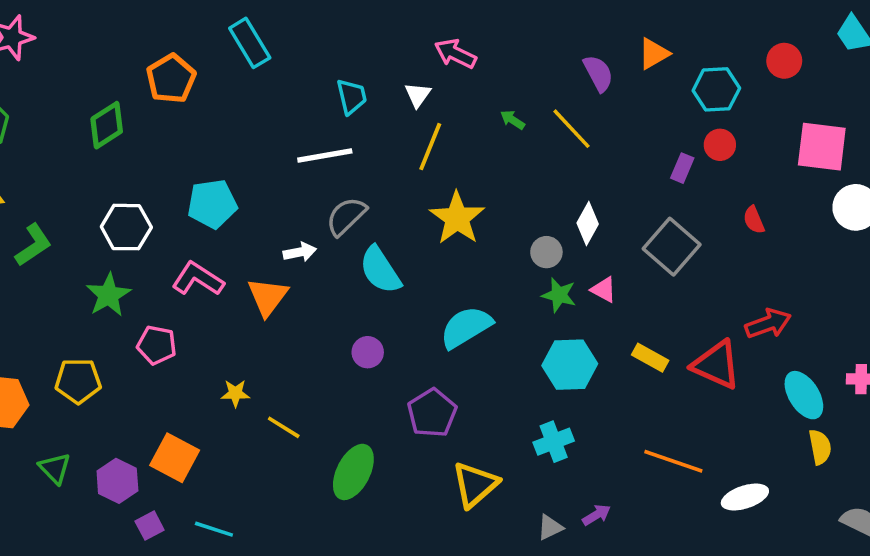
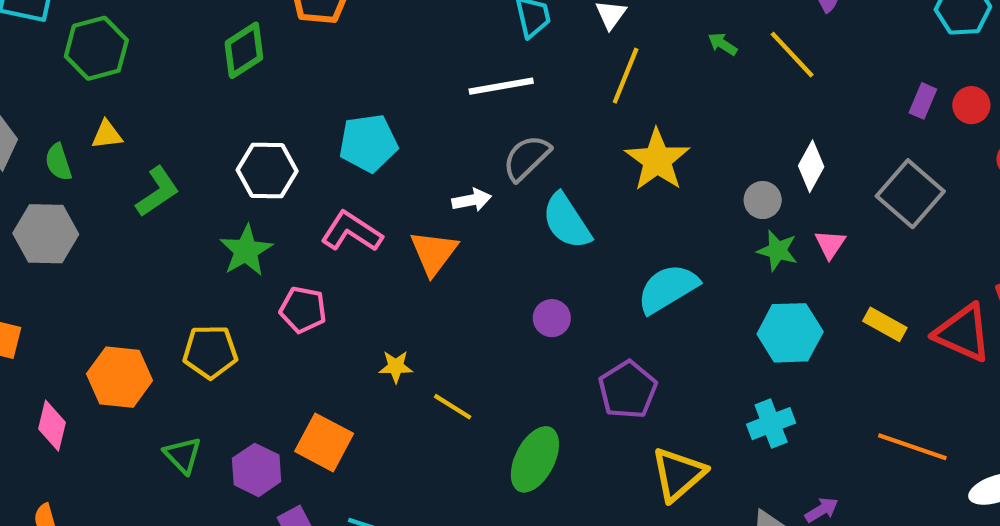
red circle: (720, 145) -> (971, 105), moved
pink triangle: (604, 290) -> (830, 244), turned 36

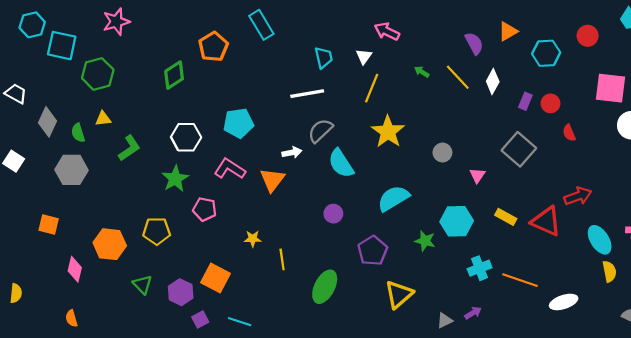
white diamond: (811, 166) -> (493, 82), moved
green star: (777, 251) -> (425, 241), moved
yellow line: (453, 407) -> (282, 259), turned 50
cyan cross: (771, 424) -> (480, 268), moved

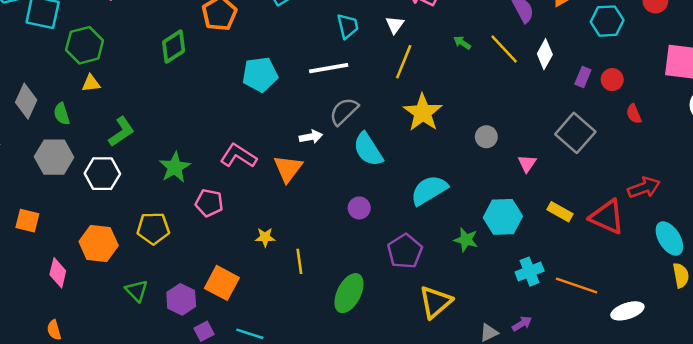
yellow triangle: (103, 119) -> (91, 83), moved
cyan pentagon: (238, 123) -> (260, 74), moved
white hexagon: (186, 137) -> (102, 174), moved

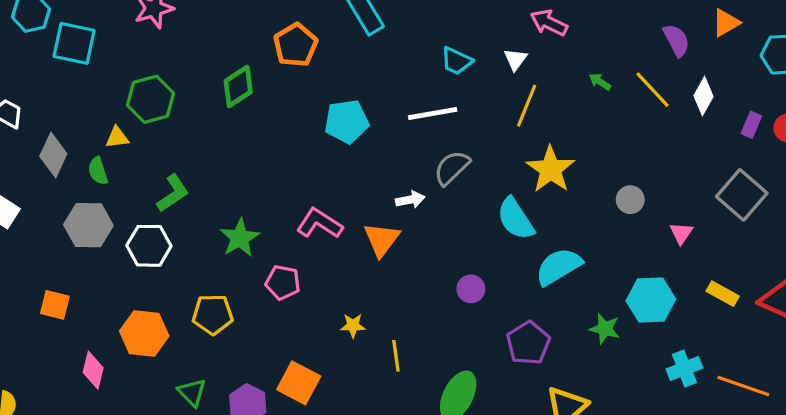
cyan trapezoid: (348, 26) -> (457, 61), turned 128
green hexagon: (85, 45) -> (151, 99), moved
yellow triangle: (91, 83) -> (117, 137), moved
cyan semicircle: (368, 149) -> (515, 219), moved

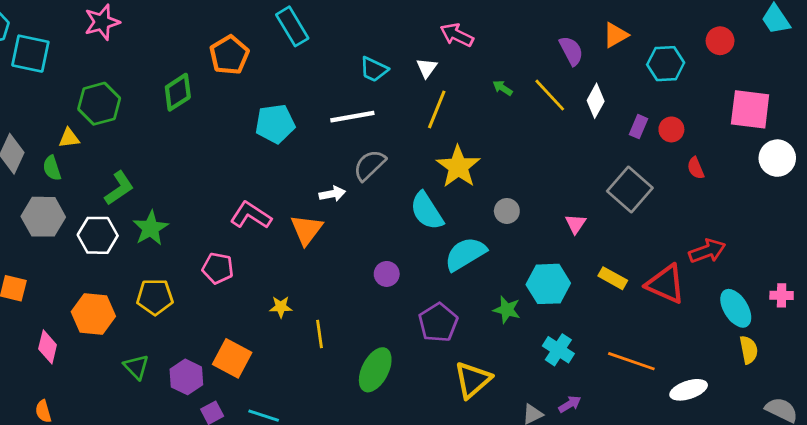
gray circle: (630, 200) -> (507, 211), moved
green star: (240, 238) -> (151, 228), moved
cyan cross: (684, 369) -> (558, 350), moved, turned -36

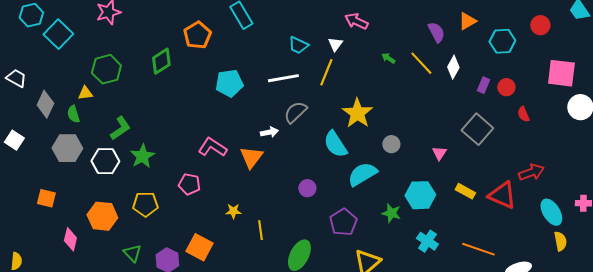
cyan square: (30, 54) -> (58, 34), turned 32
yellow line: (437, 109) -> (326, 72), moved

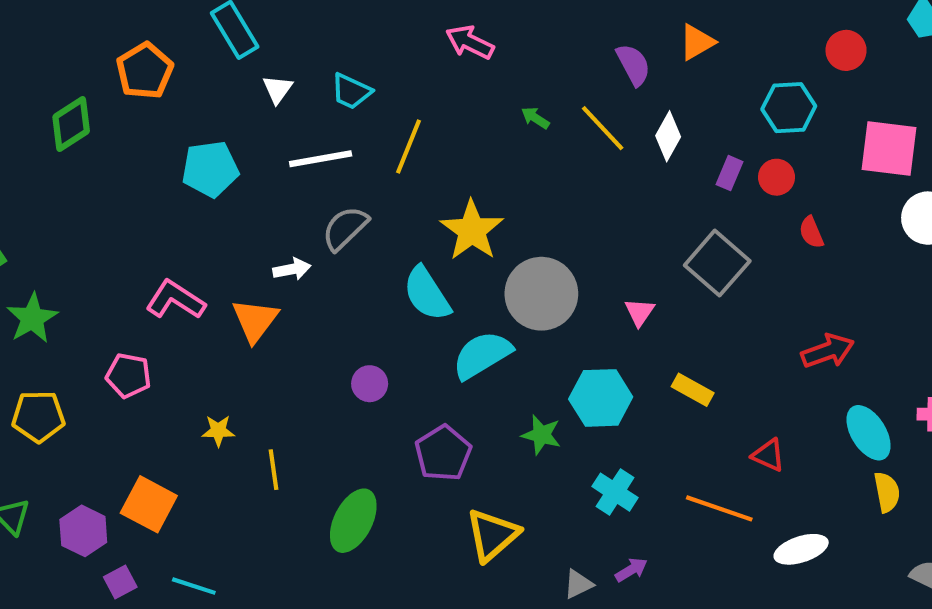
cyan hexagon: (502, 41) -> (789, 108), moved
white triangle: (335, 44) -> (278, 89), moved
gray circle: (391, 144) -> (541, 294), size x2.0
red triangle: (502, 195) -> (768, 455), moved, size x0.6

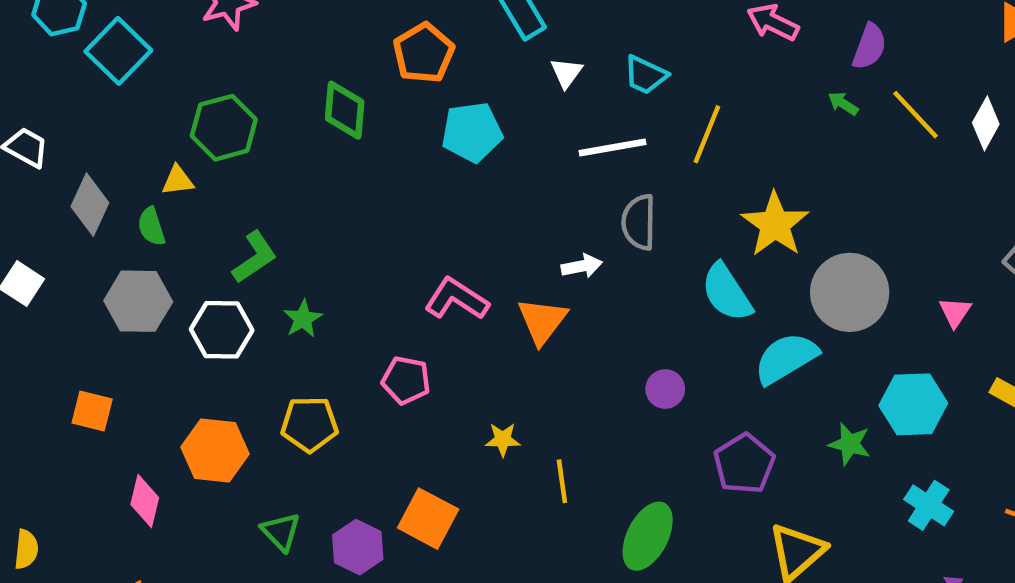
purple semicircle: (633, 65) -> (869, 46), moved, turned 48
green diamond: (71, 124) -> (345, 110), turned -52
cyan pentagon: (210, 169) -> (472, 132), moved
gray semicircle: (345, 228) -> (639, 222), turned -45
green star: (32, 318) -> (303, 319), size x0.7

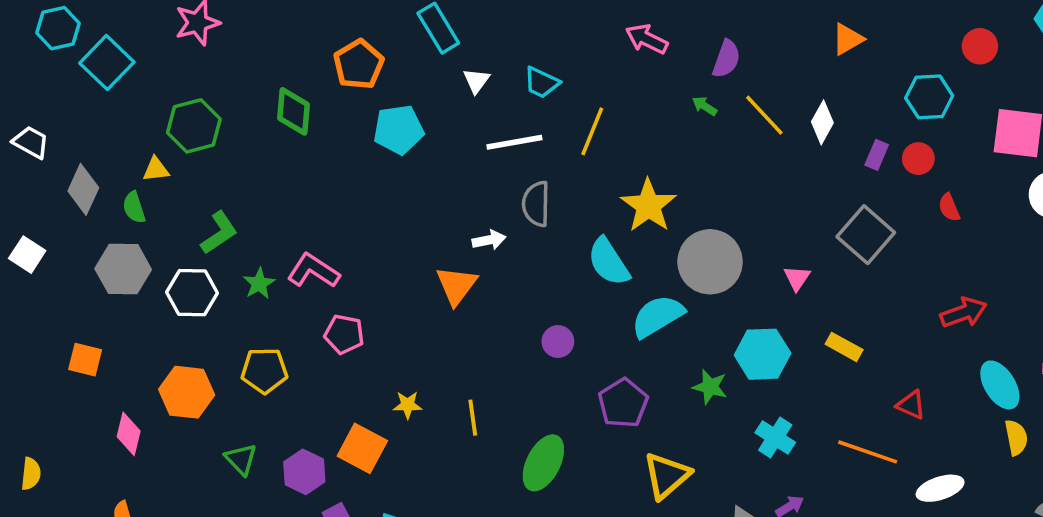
pink L-shape: (457, 299) -> (313, 271), moved
yellow star: (503, 440) -> (408, 405), moved

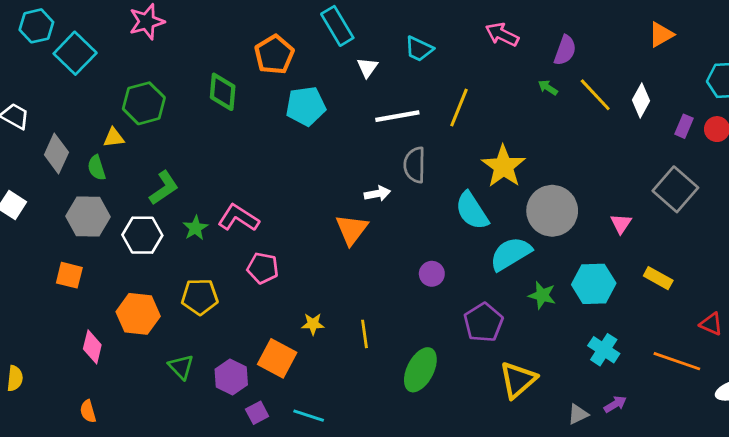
cyan trapezoid: (542, 82) -> (419, 49), moved
orange square: (85, 360) -> (69, 275), moved
green star: (710, 387) -> (542, 295), moved

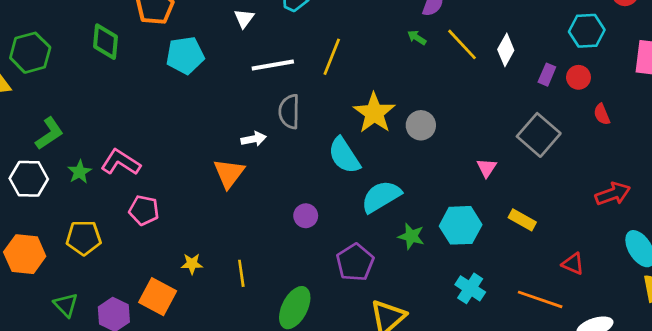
gray circle: (552, 211) -> (421, 125), moved, size x0.6

